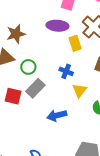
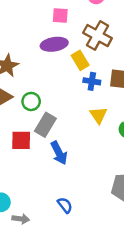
blue cross: (66, 71) -> (92, 81), moved
blue arrow: (57, 115) -> (59, 153), moved, turned -90

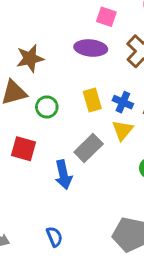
yellow rectangle: (80, 60) -> (92, 100), moved
yellow triangle: (98, 115) -> (123, 130), moved
gray rectangle: (45, 125) -> (89, 148), moved

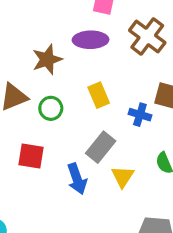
brown star: (30, 58) -> (47, 59), moved
blue cross: (123, 102) -> (140, 115), moved
yellow triangle: (123, 130) -> (123, 176), moved

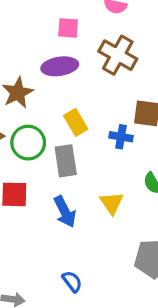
green circle: (51, 108) -> (28, 143), size x1.4
gray rectangle: (101, 147) -> (66, 161), moved, turned -40

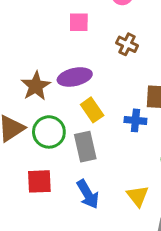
brown cross: (118, 55) -> (127, 44), size x0.6
purple ellipse: (60, 66) -> (75, 77), moved
yellow triangle: (112, 203) -> (138, 196), moved

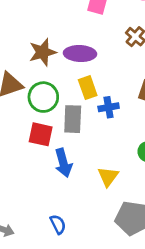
blue cross: (135, 120) -> (109, 107), moved, turned -30
red square: (39, 181) -> (41, 134), moved

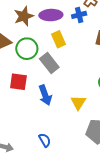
blue cross: (109, 107) -> (79, 15), moved
gray rectangle: (73, 119) -> (49, 63), turned -36
red square: (41, 134) -> (18, 82), moved

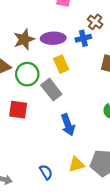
blue arrow: (45, 95) -> (68, 125), moved
yellow triangle: (78, 103) -> (76, 164), moved, turned 42

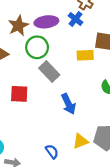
blue cross: (83, 38) -> (75, 19), turned -32
yellow rectangle: (61, 64) -> (85, 55), moved, turned -63
green circle: (27, 74) -> (37, 47), moved

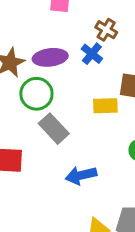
blue arrow: (69, 104) -> (81, 175), turned 102

